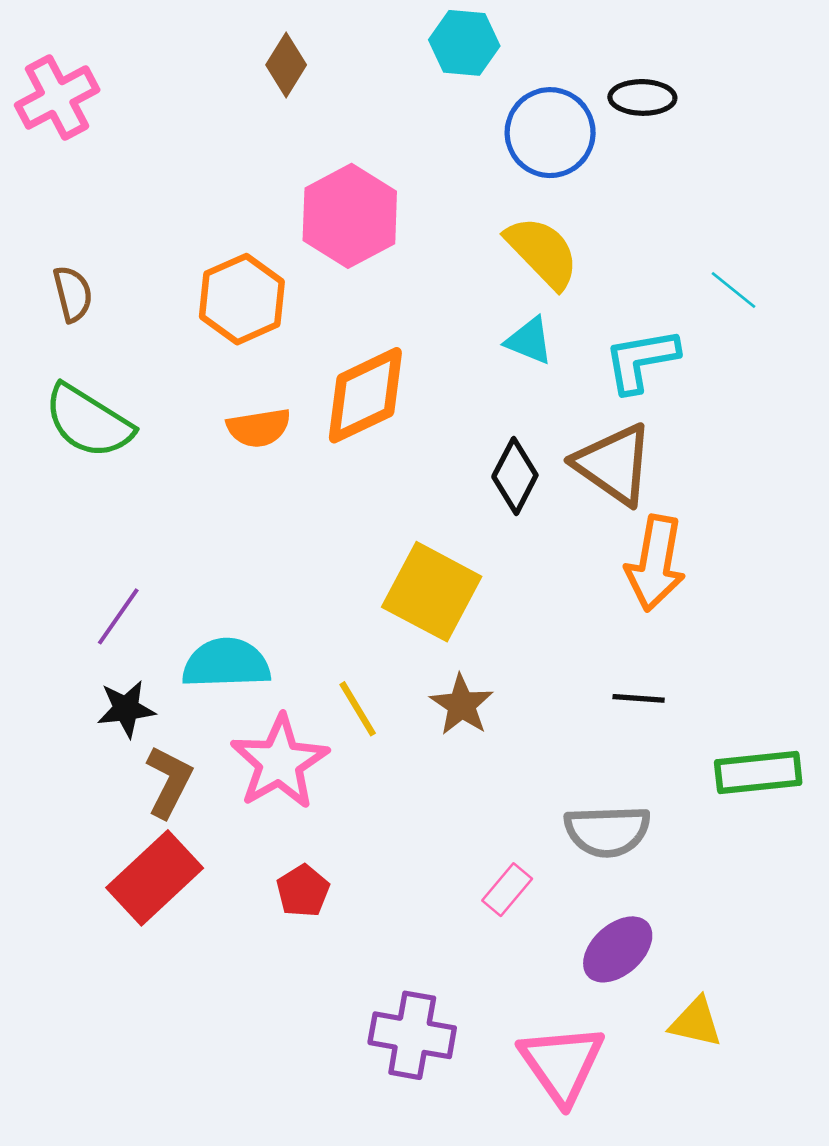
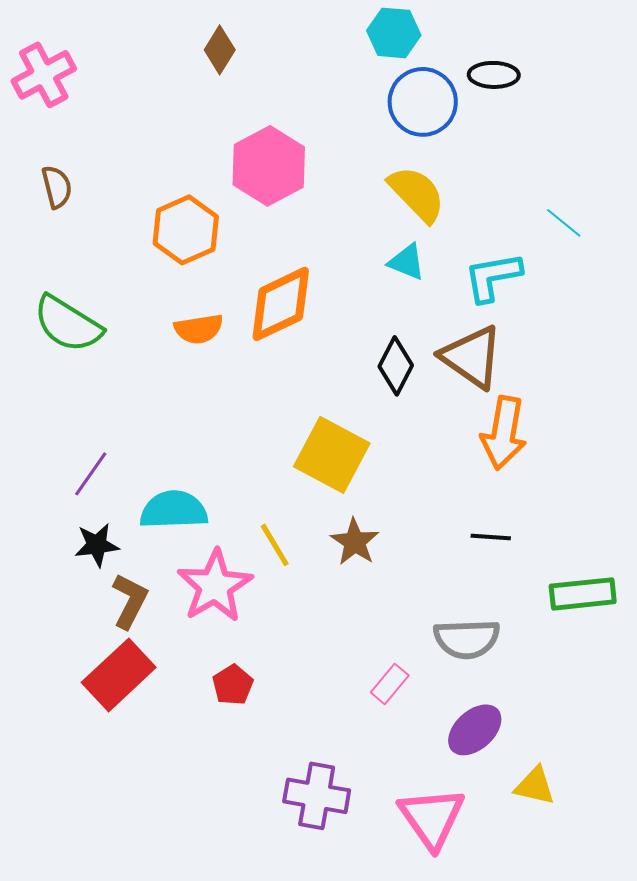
cyan hexagon: (464, 43) -> (394, 33), moved
brown semicircle: (73, 294) -> (57, 187), moved

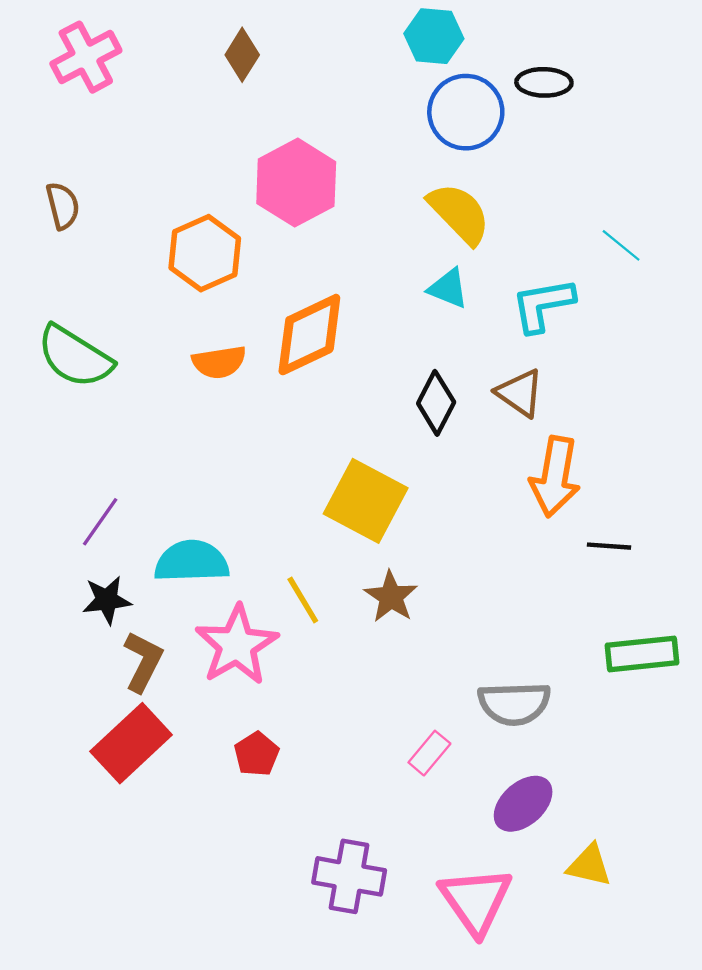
pink cross: (44, 75) -> (86, 57), moved
brown triangle: (472, 357) -> (520, 393), size x0.7
black line: (491, 537) -> (609, 546), moved

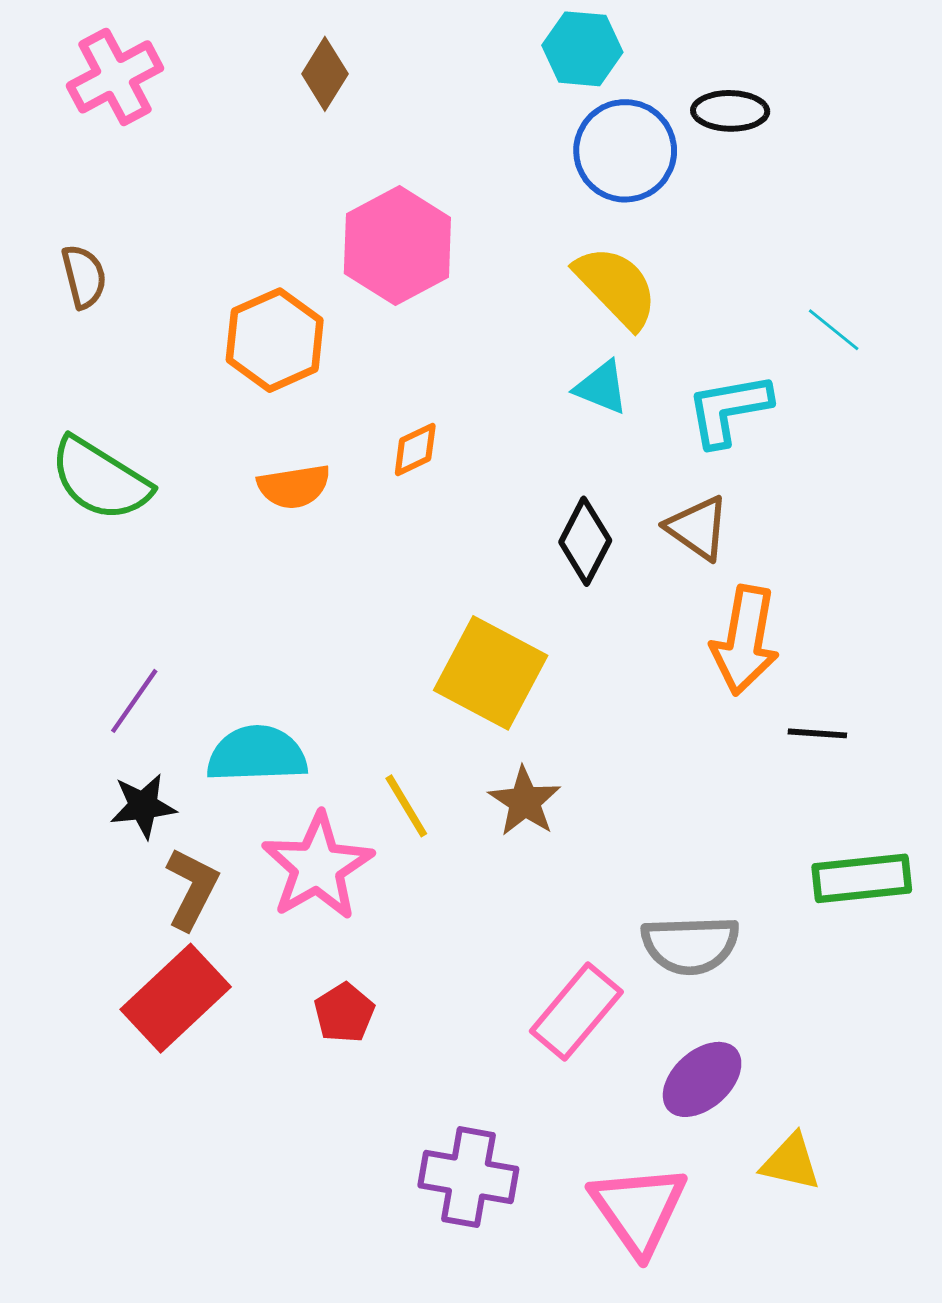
orange diamond: (309, 335) -> (415, 450), size x0.5
pink rectangle: (429, 753) -> (576, 1011), size x1.6

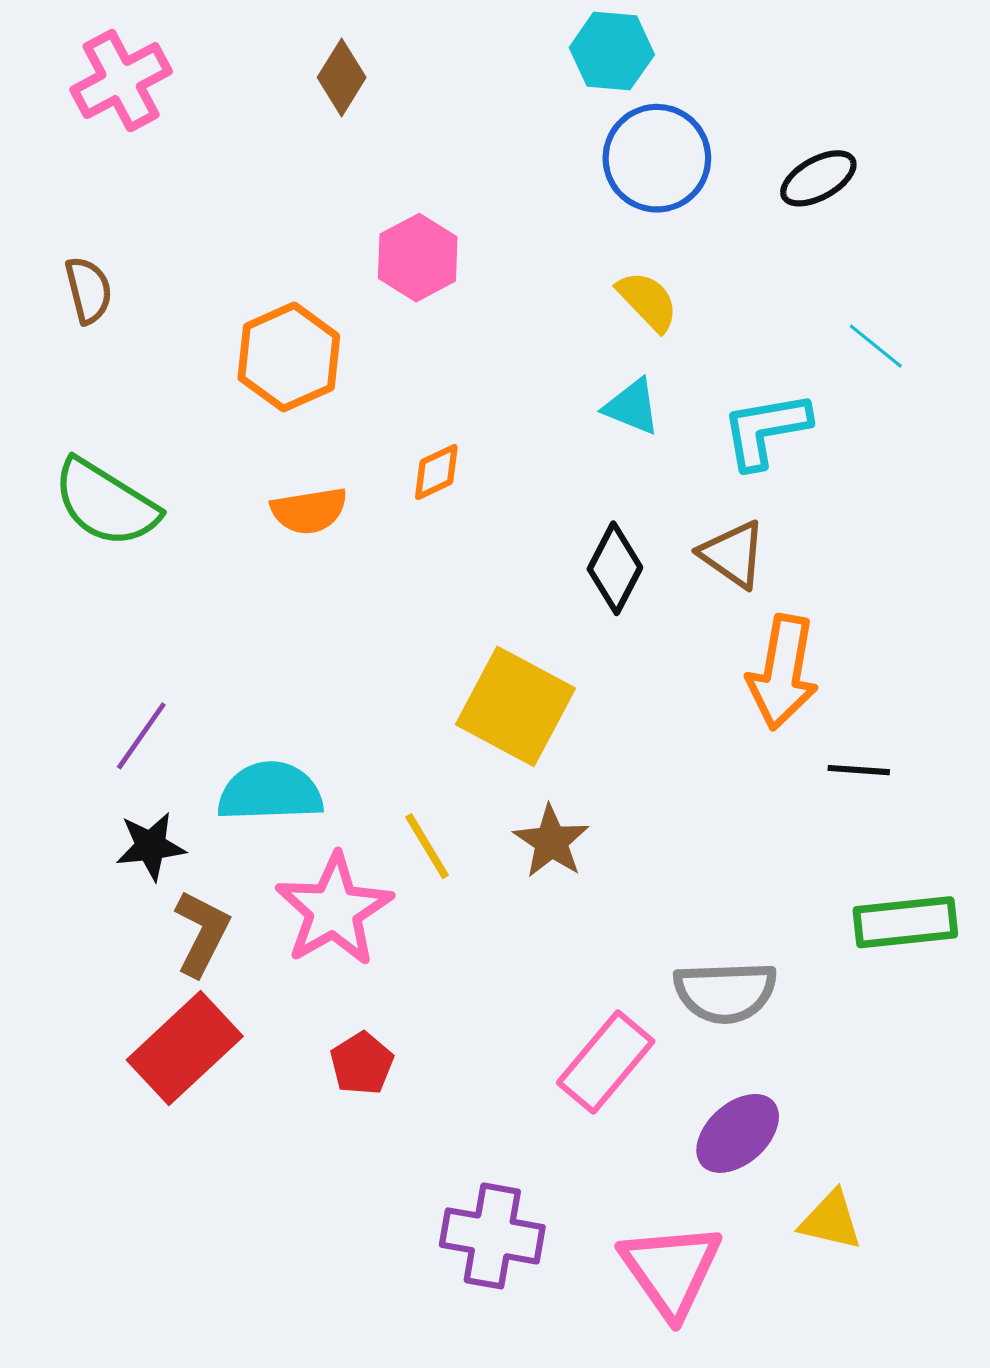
black ellipse: (730, 111) -> (818, 178), moved, turned -30
pink hexagon: (397, 245) -> (418, 258), size x0.7
yellow semicircle: (616, 287) -> (648, 301), size x0.7

